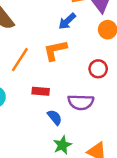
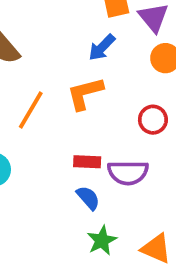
red rectangle: (41, 91) -> (87, 162), moved

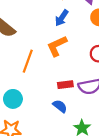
blue semicircle: (88, 198) -> (60, 106), moved

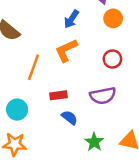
red rectangle: (65, 85) -> (59, 95), moved

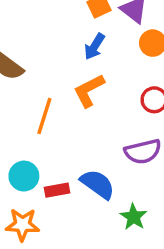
red rectangle: (59, 95) -> (57, 190), moved
blue semicircle: (69, 118) -> (98, 184), size x1.5

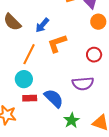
blue arrow: (95, 46) -> (42, 25), moved
cyan circle: (24, 176) -> (24, 79), moved

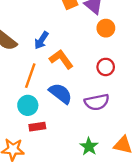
orange L-shape: (57, 43) -> (61, 59), turned 80
blue semicircle: (54, 98) -> (60, 93), moved

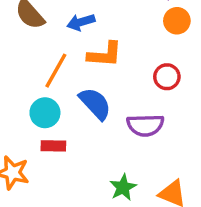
blue arrow: (41, 40) -> (81, 22), turned 30
orange L-shape: (61, 59) -> (105, 54), turned 120

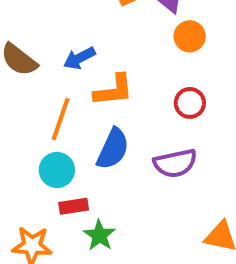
blue semicircle: (95, 104) -> (113, 149), turned 78
green star: (123, 187) -> (99, 235), moved

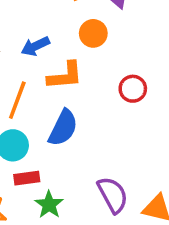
orange circle: (190, 36) -> (93, 33), moved
purple semicircle: (175, 163) -> (113, 195), moved, turned -108

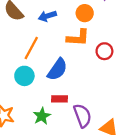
orange L-shape: (65, 76) -> (78, 38), moved
red rectangle: (27, 178) -> (59, 99), moved

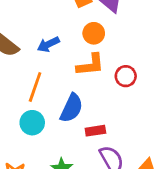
red rectangle: (59, 99) -> (95, 131), moved

